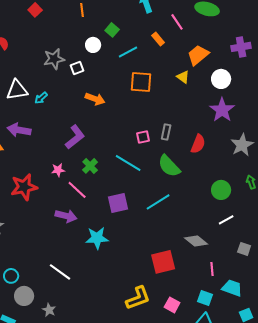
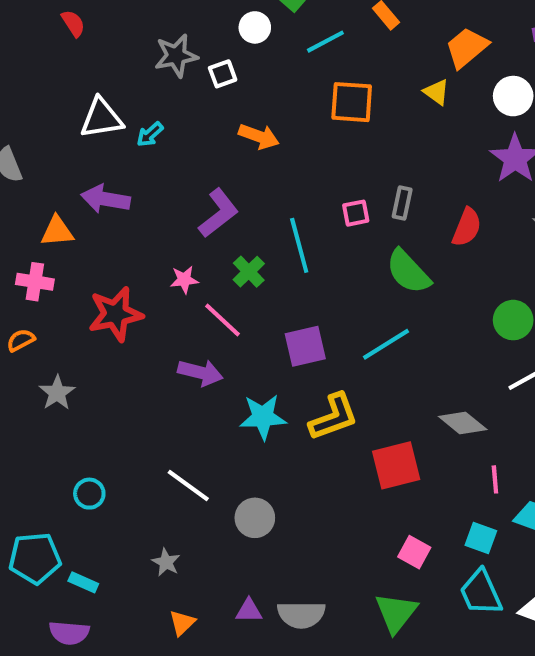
cyan line: (128, 163) -> (299, 245), moved, turned 44
gray circle: (24, 296) -> (255, 518), moved
yellow L-shape: (138, 298) -> (334, 417), moved

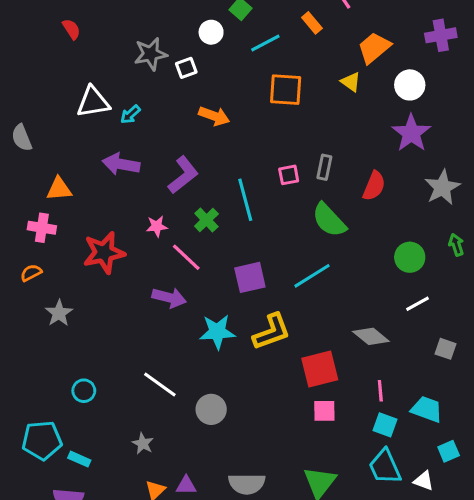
purple arrow: (105, 199) -> (121, 164), moved
pink line: (495, 479) -> (380, 391), moved
pink square: (414, 552) -> (324, 411), moved, turned -30
purple triangle: (249, 611) -> (186, 485), moved

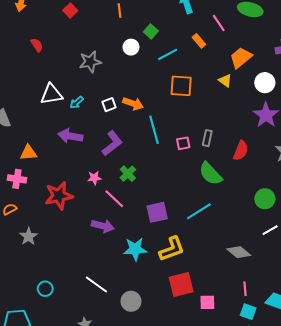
white square: (186, 68) -> (109, 105), moved
cyan line: (245, 200) -> (154, 130), moved
red square: (320, 369) -> (181, 285), moved

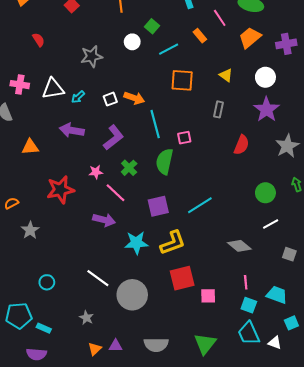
orange trapezoid: (241, 58) -> (250, 38), moved
gray rectangle: (207, 138) -> (219, 109), moved
green semicircle: (210, 174) -> (164, 162), moved, turned 55
pink cross: (17, 179) -> (20, 85), moved
gray circle: (131, 301) -> (132, 295), size x1.5

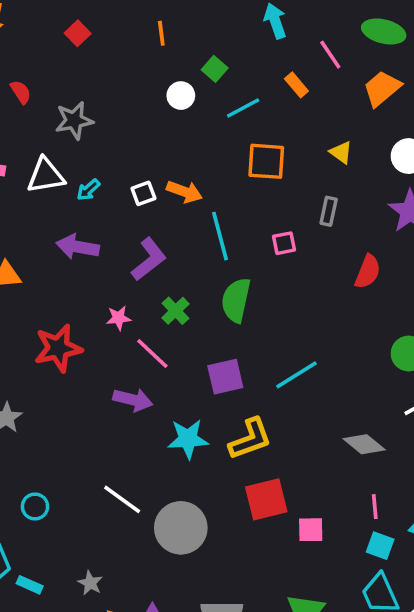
gray star: (92, 56) -> (74, 120), moved
pink square: (184, 138) -> (284, 243), moved
gray star: (86, 318) -> (90, 583), moved

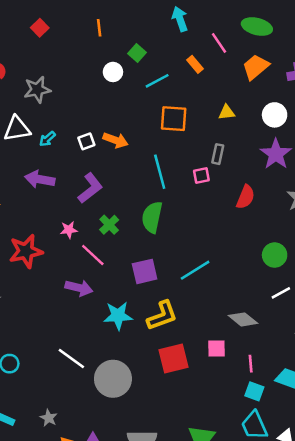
yellow triangle: (341, 152) -> (227, 112), turned -42
cyan line: (220, 236) -> (160, 172), moved
pink square: (284, 243) -> (201, 175), moved
pink square: (311, 530) -> (216, 348), moved

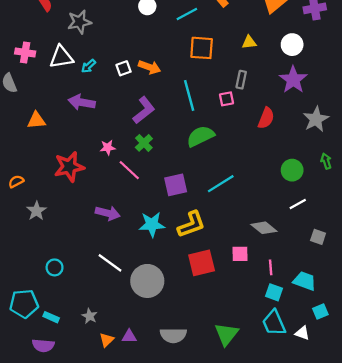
purple L-shape: (90, 188) -> (144, 110), moved
green semicircle: (152, 217) -> (200, 136), moved, turned 52
purple arrow: (79, 288) -> (108, 213), moved

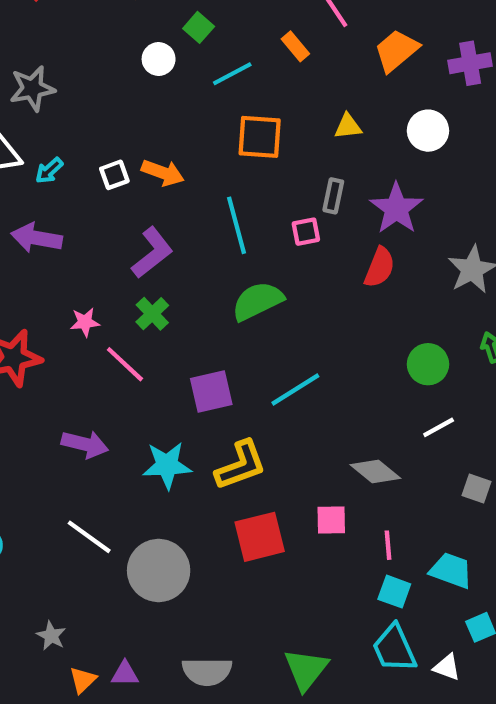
purple star: (293, 80) -> (396, 208), moved

